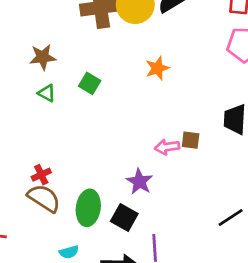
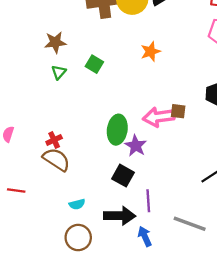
green triangle: (47, 93) -> (59, 72), turned 42
pink arrow: (167, 147) -> (159, 117), size x1.5
green ellipse: (88, 208) -> (117, 130), moved

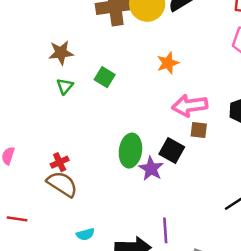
pink arrow: (159, 117) -> (190, 105), moved
black square: (123, 176) -> (172, 151), moved

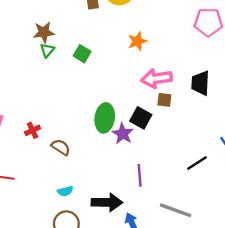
green triangle: (65, 86) -> (47, 50), moved
red cross: (60, 162) -> (33, 130), moved
brown semicircle: (62, 184) -> (61, 147), moved, size x0.7
purple line: (165, 230) -> (140, 175), moved

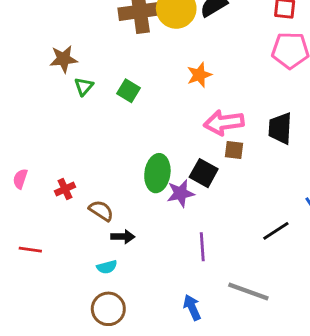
brown star: (44, 32) -> (64, 59), moved
purple star: (123, 134) -> (181, 193), turned 30
black arrow: (107, 202) -> (123, 237), moved, size x0.6

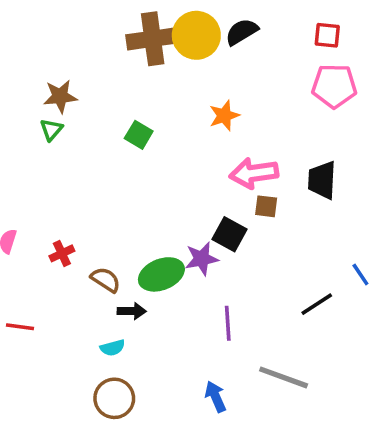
green triangle: (84, 86) -> (51, 130), moved
green ellipse: (157, 173) -> (161, 274), moved, turned 60

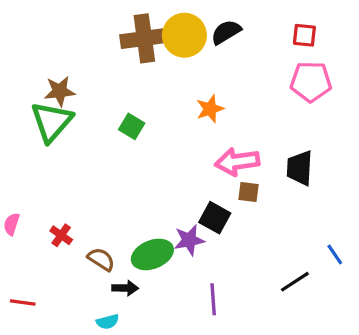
green triangle: (51, 130) -> (52, 122), size x2.0
red cross: (62, 253) -> (61, 235), turned -30

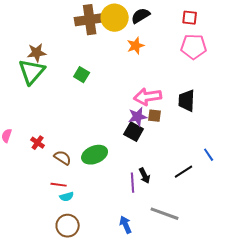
orange star: (210, 109) -> (136, 46), moved
purple star: (189, 240) -> (138, 117), moved
black arrow: (125, 288) -> (145, 176), moved, turned 63
red line: (23, 302) -> (59, 185), moved

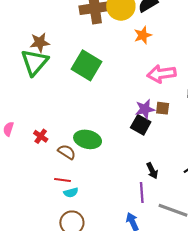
green square: (82, 75) -> (87, 65), size x1.8
pink arrow: (148, 97) -> (162, 74), moved
green ellipse: (95, 155) -> (88, 139), moved, turned 35
purple line: (133, 183) -> (142, 193), moved

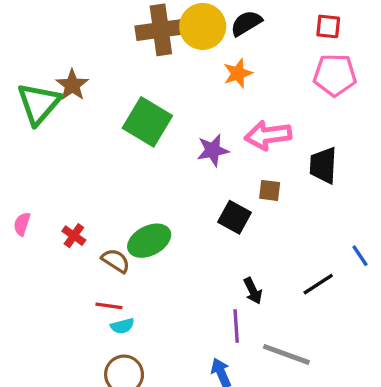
brown star: (40, 42) -> (72, 85), turned -30
green triangle: (34, 62) -> (39, 103), moved
purple star: (145, 109) -> (213, 150), moved
green ellipse: (88, 139) -> (149, 241), turned -40

